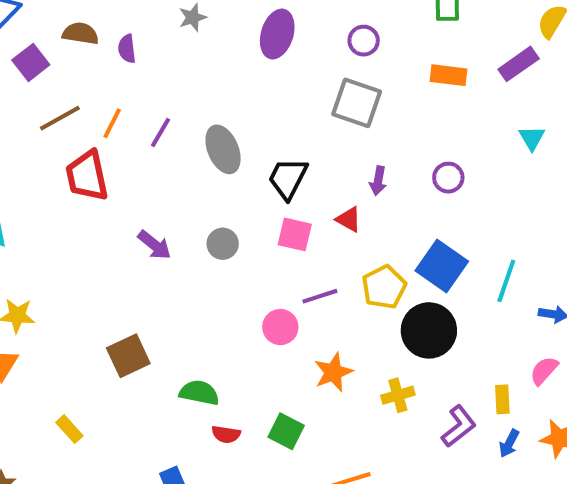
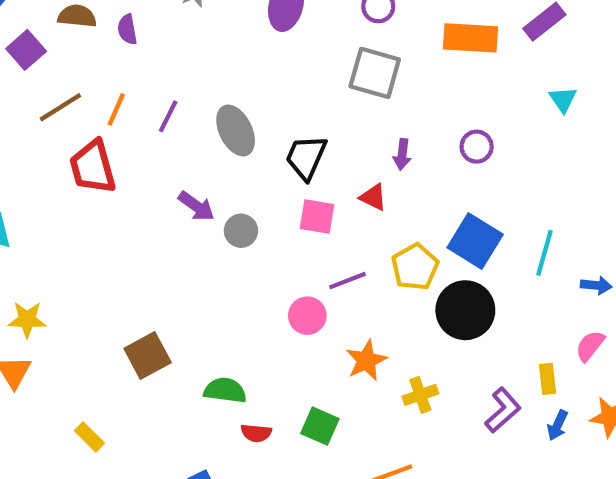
orange rectangle: (449, 75) -> (471, 38), size x1.4
purple arrow: (154, 245) -> (196, 206), moved
yellow cross: (398, 395) -> (420, 395), moved

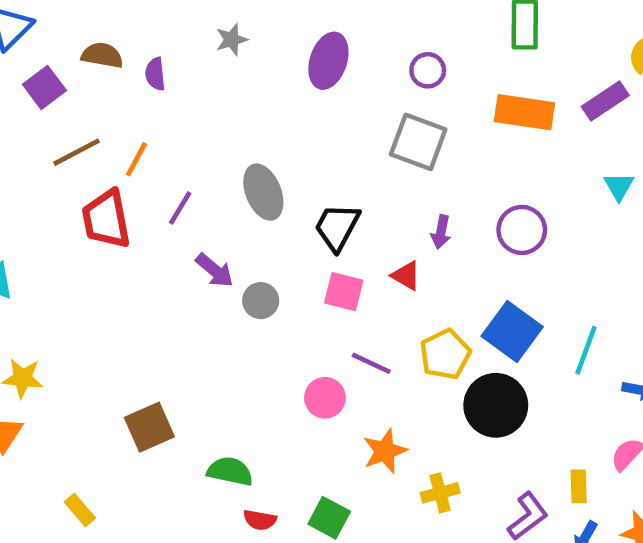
purple line: (168, 116) -> (180, 208), moved
purple circle: (477, 147) -> (522, 230), size x1.4
purple line: (347, 281) -> (371, 363), turned 42

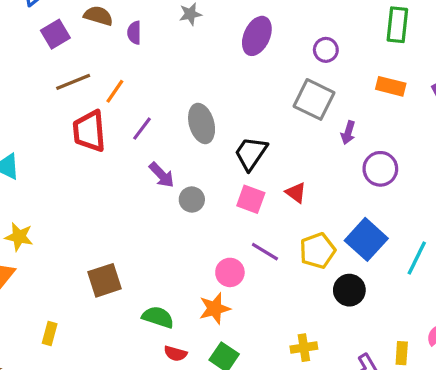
orange rectangle: (524, 112) -> (391, 86), size x0.7
purple arrow: (441, 232) -> (348, 133), moved
black circle: (496, 405) -> (349, 290), size x0.7
orange star: (385, 451) -> (215, 308), moved
yellow rectangle: (80, 510) -> (50, 333), turned 50

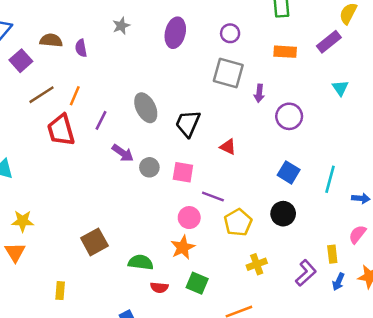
pink square: (251, 199) -> (183, 172), moved
blue square: (366, 239) -> (289, 172), size x0.7
yellow pentagon: (318, 251) -> (238, 222), moved

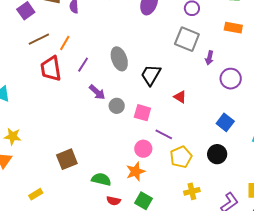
yellow rectangle: (60, 291) -> (36, 194), turned 48

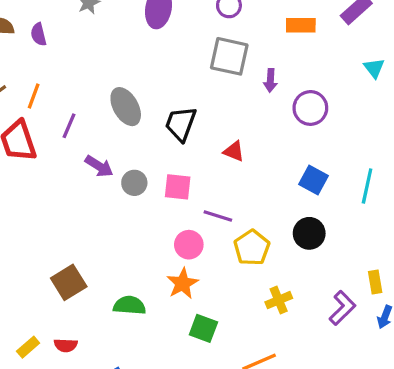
red semicircle: (114, 201) -> (66, 345), moved

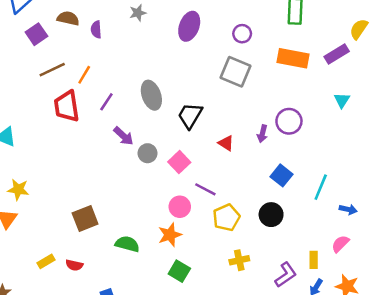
orange rectangle: (301, 25) -> (293, 58), size x1.4
purple arrow: (270, 80) -> (262, 134), moved
pink square: (178, 187) -> (179, 162), turned 30

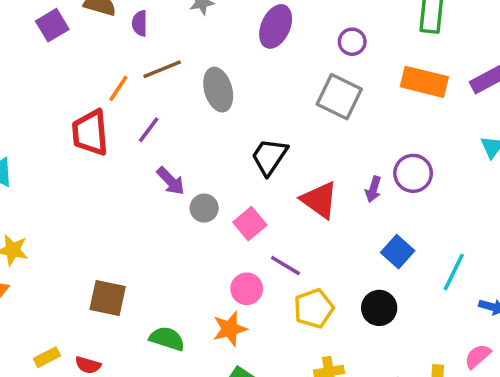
brown line: (52, 70) -> (162, 69), moved
gray ellipse: (151, 95) -> (218, 90), moved
red triangle: (226, 143) -> (319, 200), size x1.6
brown square: (85, 219) -> (108, 298), turned 30

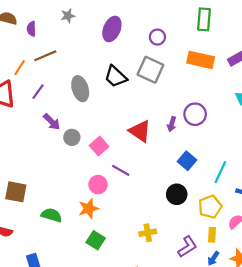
gray ellipse: (218, 90) -> (80, 89), moved
black trapezoid: (269, 157) -> (116, 77), moved, turned -80
yellow pentagon: (314, 308) -> (210, 207), moved

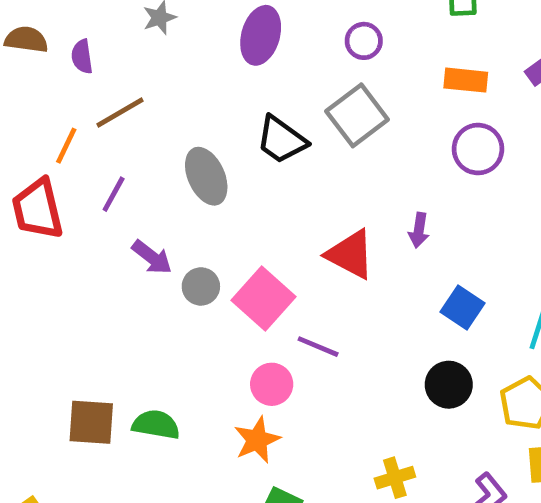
orange rectangle: (201, 60) -> (466, 80), size x0.7
gray square: (150, 70) -> (357, 115), turned 35
purple circle: (195, 114) -> (478, 149), moved
pink square: (99, 146) -> (264, 298), size x1.4
green semicircle: (52, 215) -> (156, 425), moved

